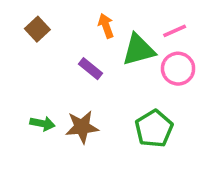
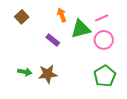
green pentagon: (154, 129) -> (105, 76), moved

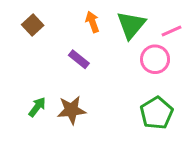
pink line: (102, 18) -> (171, 31), moved
green triangle: (81, 29) -> (131, 25), moved, turned -35
green arrow: (25, 72) -> (37, 107), turned -64

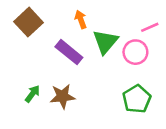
brown square: (33, 25) -> (29, 22), size x1.5
green triangle: (131, 25) -> (105, 42), moved
purple rectangle: (79, 59) -> (69, 52), size x1.5

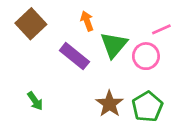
green arrow: (32, 94) -> (35, 101), turned 108
brown star: (62, 96) -> (109, 104), moved, turned -30

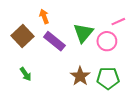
orange arrow: (87, 21) -> (44, 16), moved
brown square: (31, 24) -> (22, 36), moved
green pentagon: (147, 107) -> (108, 78), turned 30

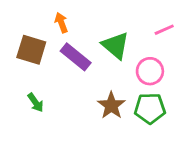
green triangle: (83, 33) -> (116, 45), turned -30
brown square: (22, 36) -> (31, 50), turned -30
pink circle: (107, 41) -> (150, 71), moved

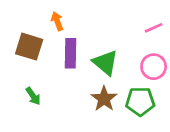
green triangle: (116, 45) -> (105, 63), moved
purple rectangle: (76, 57) -> (71, 53), turned 52
pink circle: (150, 71) -> (154, 67), moved

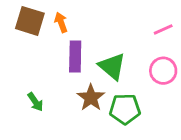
brown square: (29, 47) -> (30, 21), moved
brown star: (104, 99) -> (91, 98), moved
green pentagon: (140, 101) -> (125, 109), moved

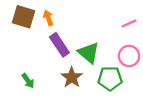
purple rectangle: (75, 56) -> (59, 45), turned -35
green pentagon: (125, 109) -> (110, 78), moved

